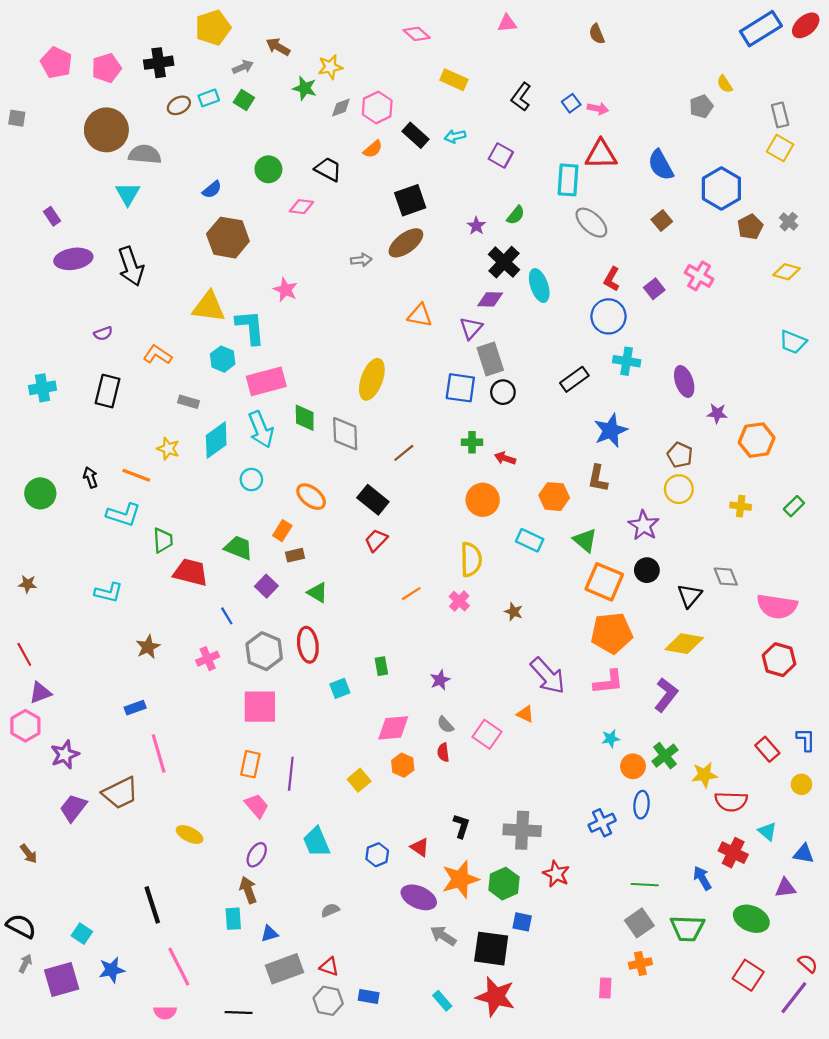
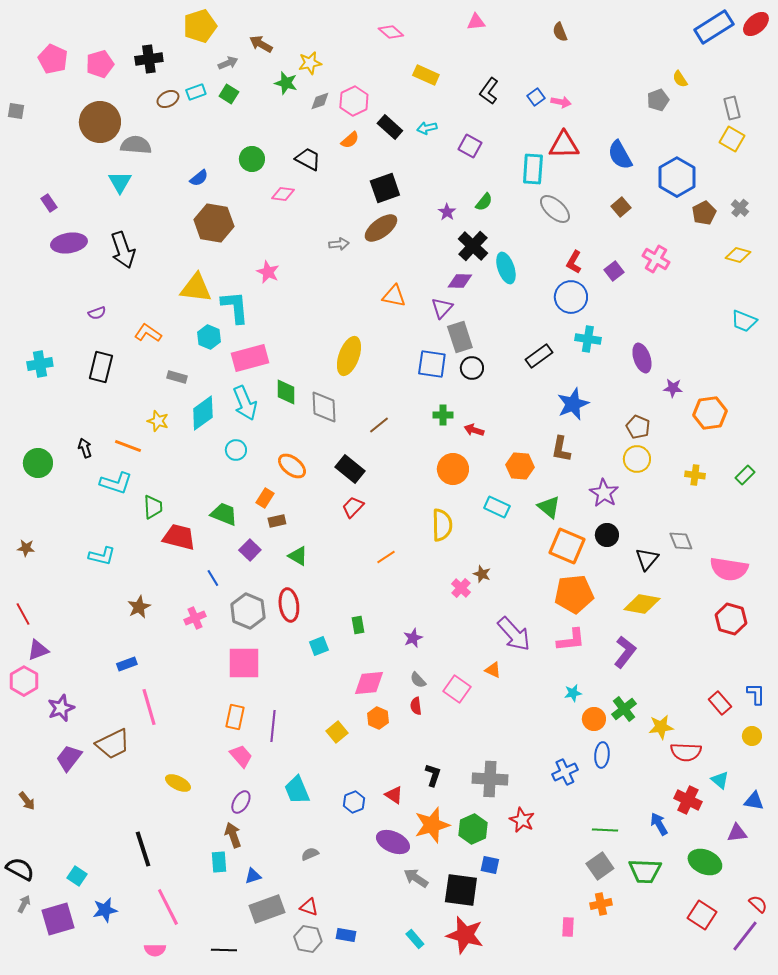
pink cross: (459, 601) -> (461, 588), moved

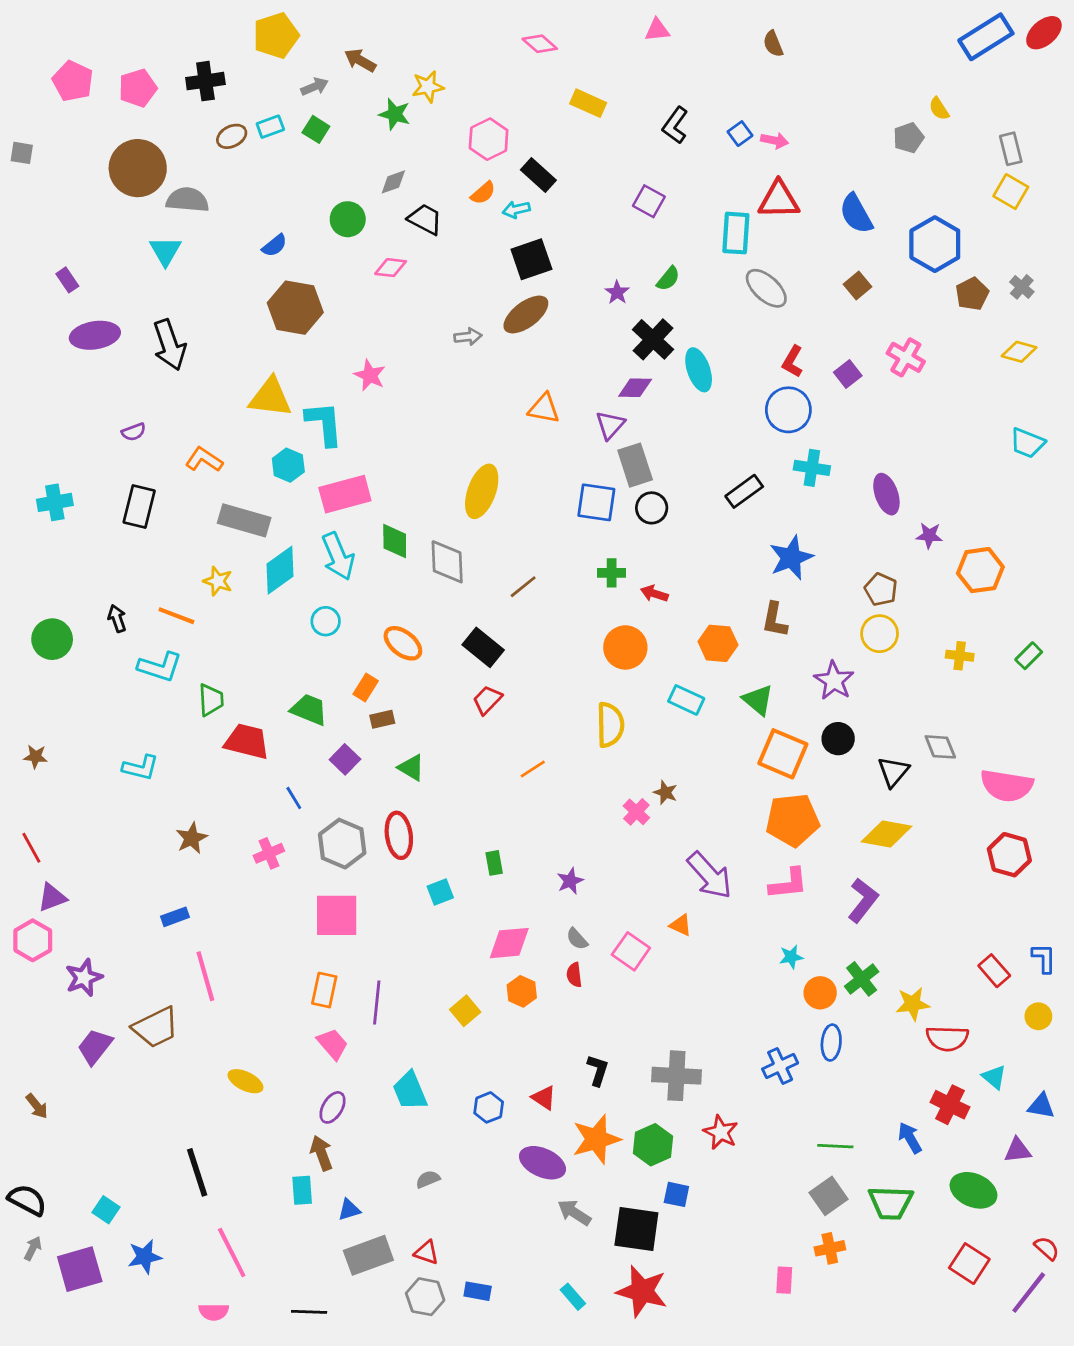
gray diamond: (320, 101) -> (393, 182), moved
cyan arrow: (427, 128) -> (516, 210), moved
gray rectangle: (177, 377) -> (244, 520), size x1.8

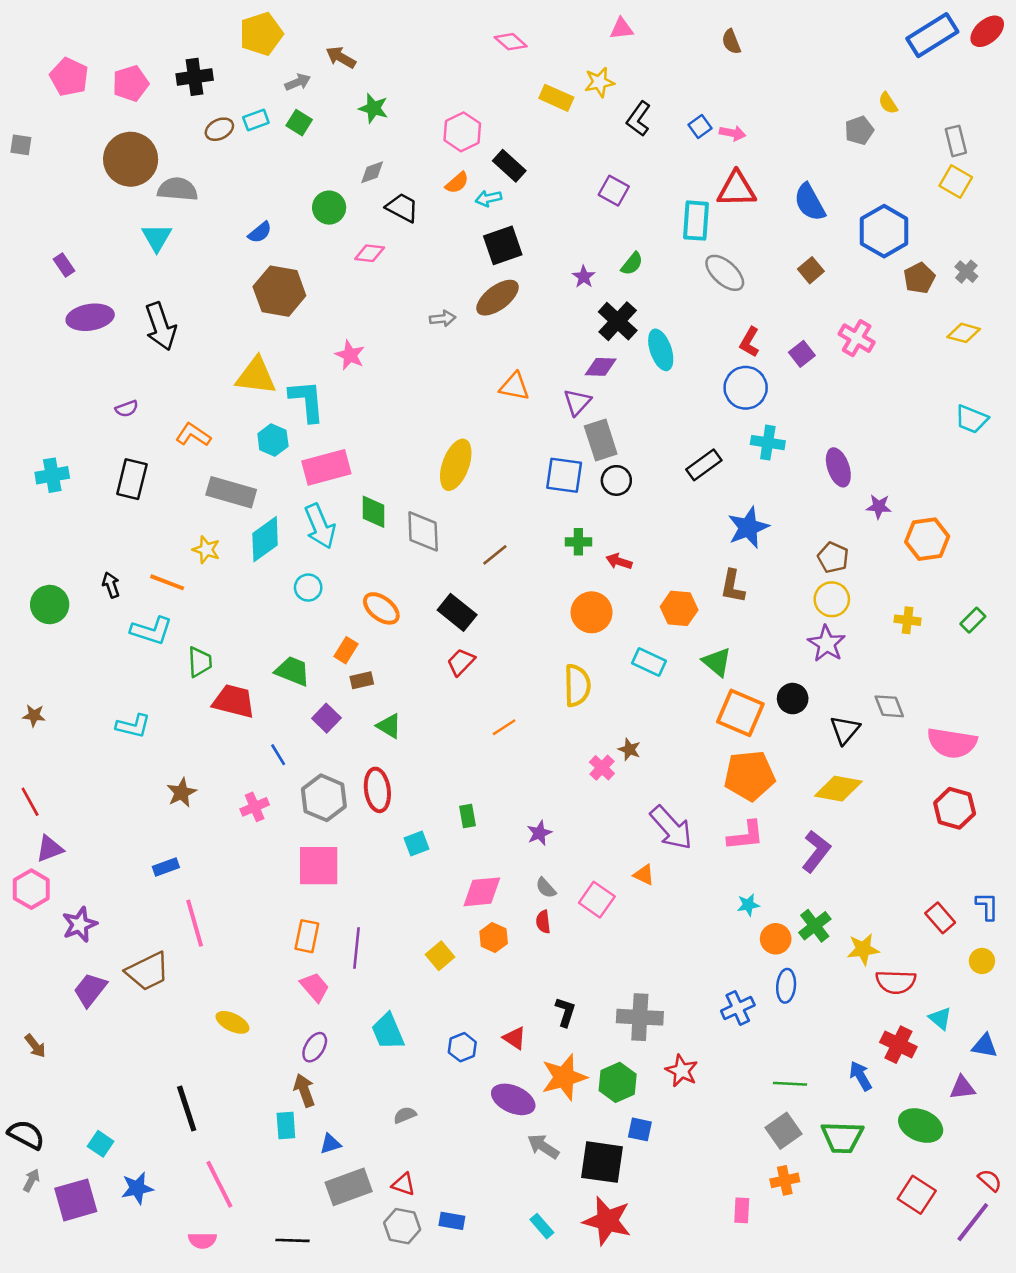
yellow star: (428, 87) -> (599, 82), moved
purple star: (834, 681) -> (827, 644), moved

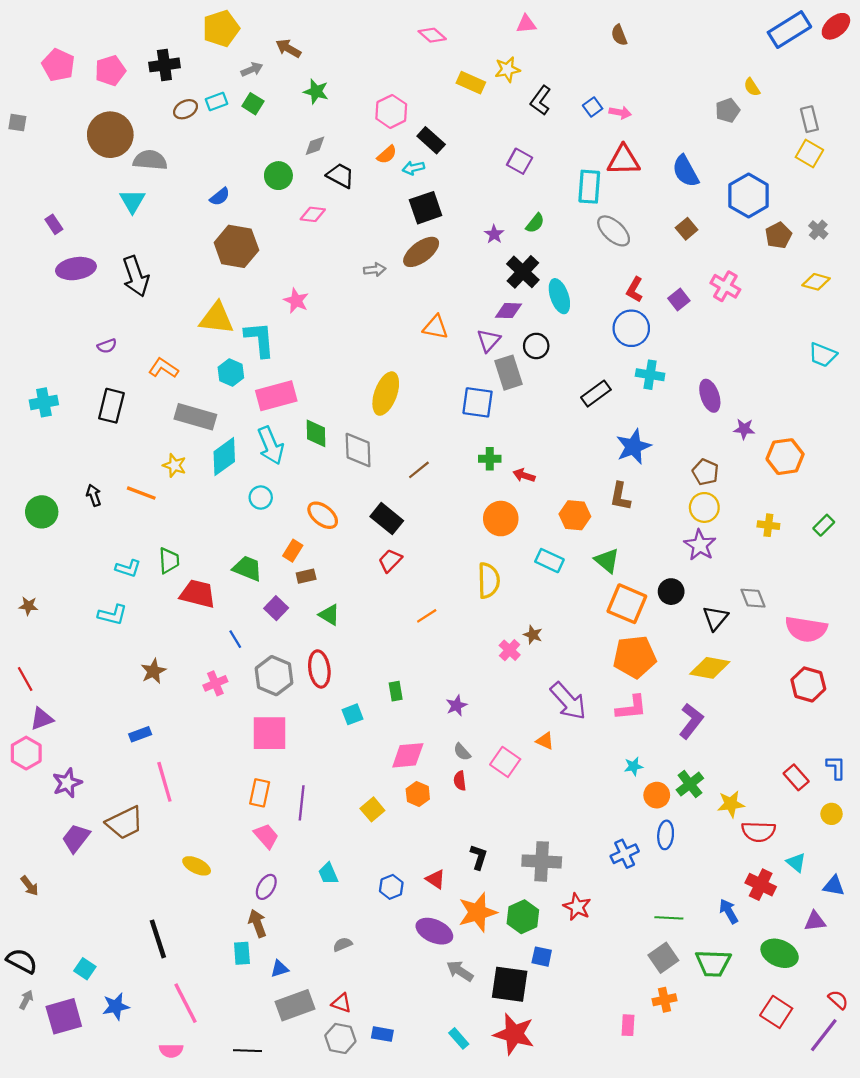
black circle: (616, 480) -> (536, 346), moved
cyan L-shape: (151, 631) -> (128, 568), moved, size x0.7
cyan trapezoid: (388, 1032) -> (328, 874), size x0.7

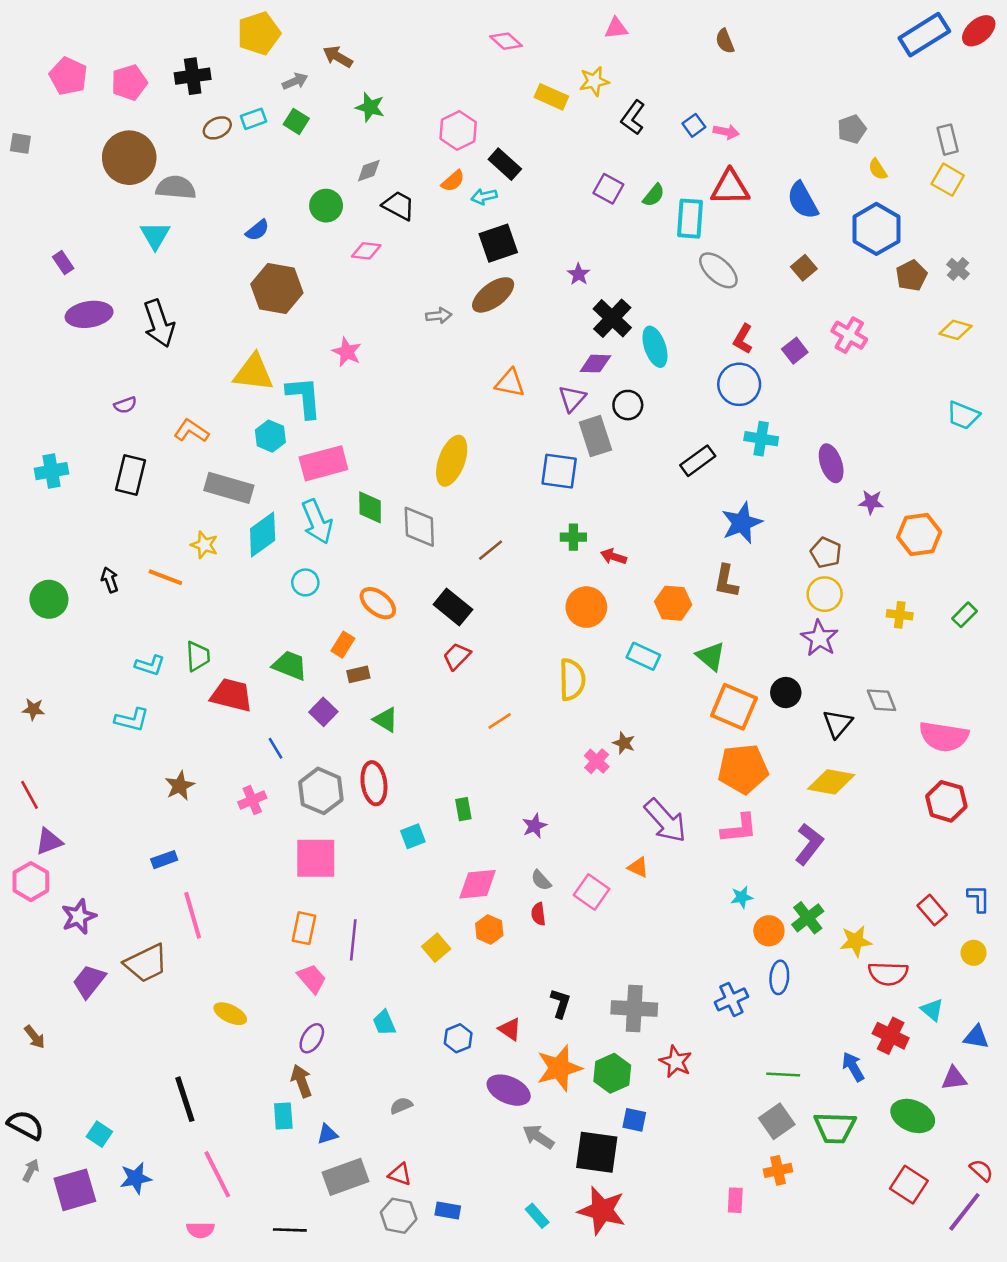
yellow semicircle: (752, 87) -> (878, 169), moved
green semicircle: (535, 223) -> (654, 195), moved

